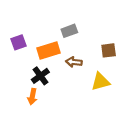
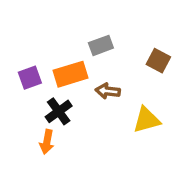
purple square: (18, 42) -> (30, 78), moved
brown square: (109, 50) -> (158, 61), moved, turned 35

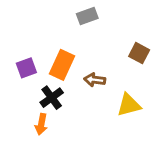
gray rectangle: (101, 45) -> (87, 16), moved
orange rectangle: (70, 74) -> (62, 65), turned -48

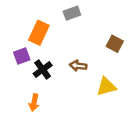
orange rectangle: (62, 65) -> (39, 33), moved
black cross: (52, 98) -> (43, 69), moved

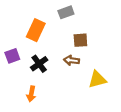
brown square: (115, 44) -> (80, 40), moved, turned -32
purple square: (22, 56) -> (12, 56), moved

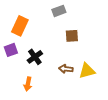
orange rectangle: (36, 30) -> (20, 26), moved
brown arrow: (72, 60) -> (66, 69), moved

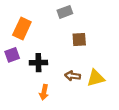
black cross: (35, 57) -> (38, 63), turned 35
orange arrow: (28, 84) -> (44, 92), moved

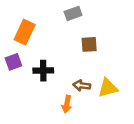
orange arrow: (44, 92) -> (67, 104), moved

